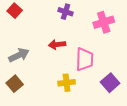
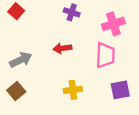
pink trapezoid: (85, 59) -> (105, 55), moved
purple square: (110, 83) -> (120, 90), turned 30

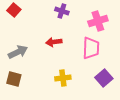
purple square: (120, 90) -> (104, 78), turned -30
brown square: (16, 91) -> (14, 79), turned -35

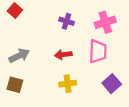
purple cross: (62, 11) -> (67, 21), moved
red arrow: (54, 42) -> (63, 55), moved

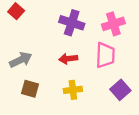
purple cross: (67, 21) -> (72, 23), size x1.5
brown square: (15, 85) -> (30, 89), moved

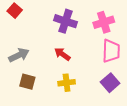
pink trapezoid: (105, 55) -> (111, 51), moved
red arrow: (68, 59) -> (62, 54), turned 42

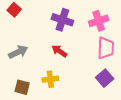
brown square: (27, 82) -> (22, 87), moved
yellow cross: (67, 83) -> (50, 79), moved

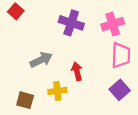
red arrow: (59, 51) -> (77, 71), moved, turned 42
gray arrow: (18, 52) -> (41, 60), moved

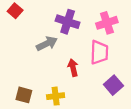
pink trapezoid: (121, 55) -> (99, 52), moved
gray arrow: (41, 60) -> (47, 44), moved
yellow cross: (57, 91) -> (56, 96), moved

